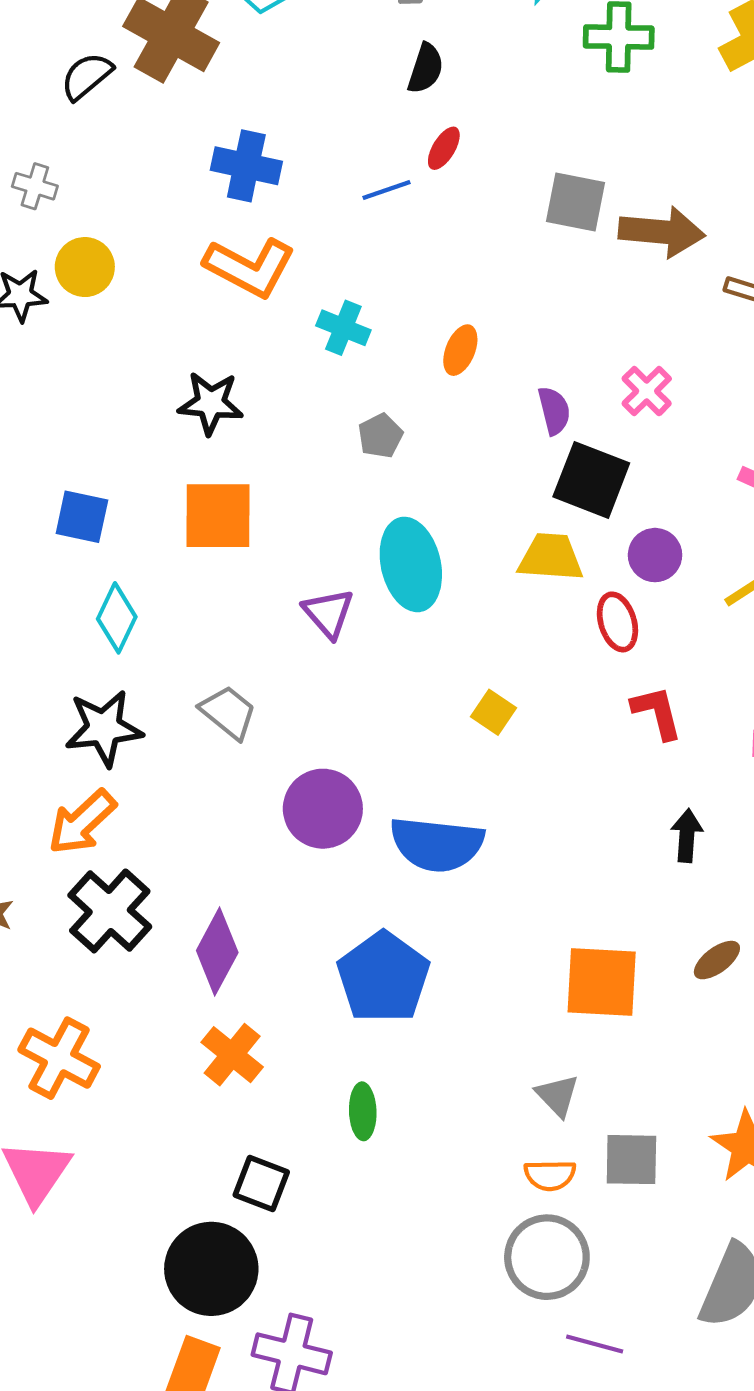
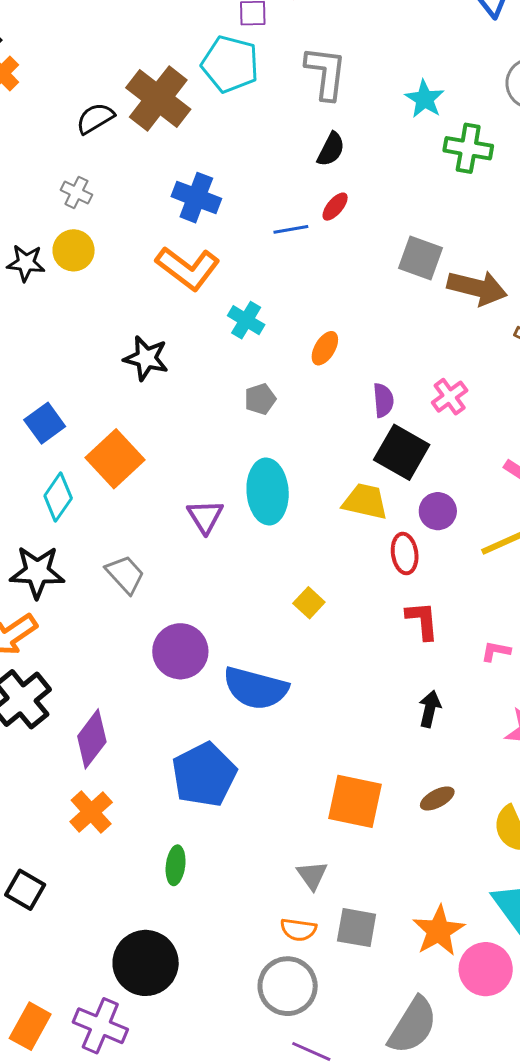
gray cross: (35, 186) -> (76, 192), moved
orange square: (218, 516) -> (115, 459), moved, turned 38
blue square: (82, 517) -> (45, 423), turned 33
black square: (261, 1183) -> (25, 890), moved
black circle: (211, 1269) -> (146, 963), moved

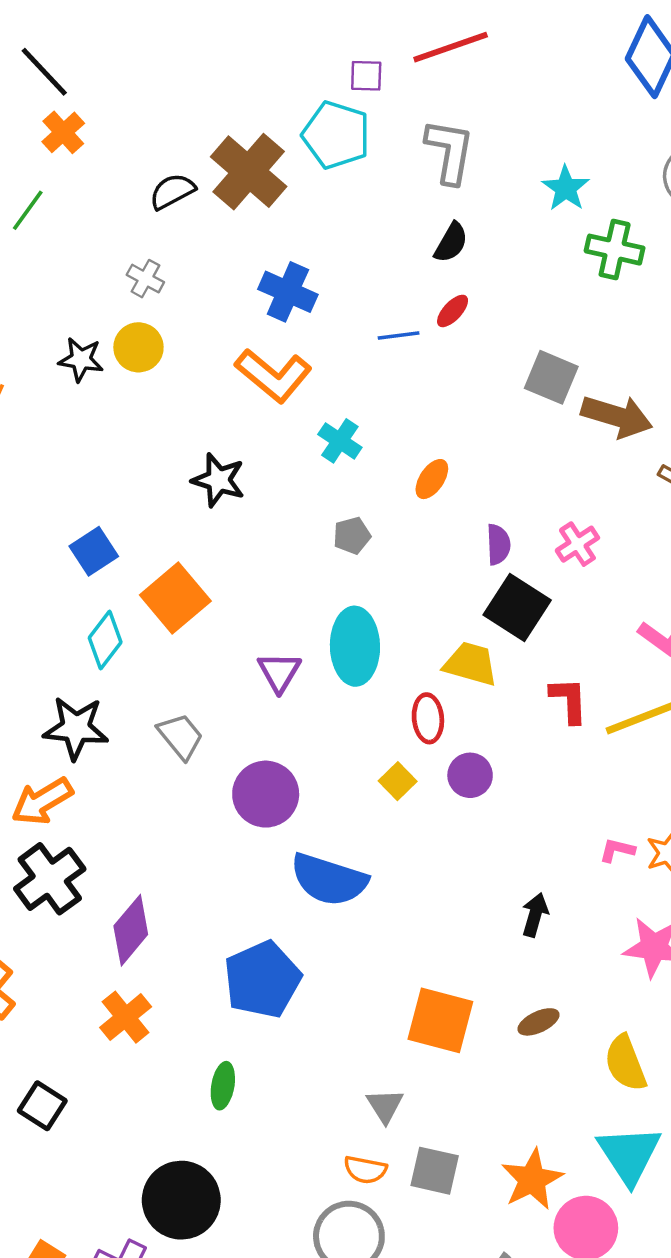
purple circle: (438, 511) -> (470, 775), moved
red ellipse: (405, 554) -> (428, 718), moved
red L-shape: (422, 620) -> (569, 700), moved
purple circle: (180, 651) -> (266, 794), moved

